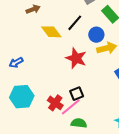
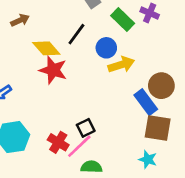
red star: (76, 58) -> (53, 70), moved

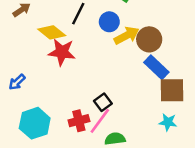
brown circle: (161, 86) -> (149, 39), moved
red cross: (58, 142) -> (79, 121), turned -36

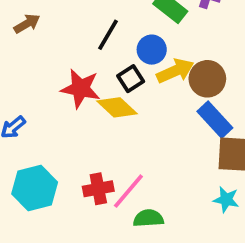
yellow diamond: (52, 32) -> (117, 107), moved
black square: (103, 102) -> (131, 79), moved

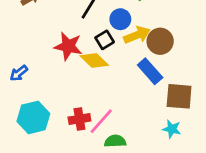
blue rectangle: (215, 120) -> (150, 71), moved

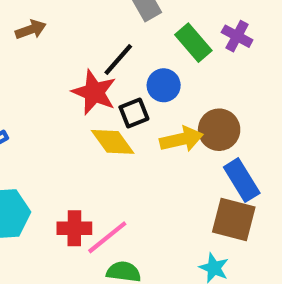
yellow arrow: (137, 35) -> (181, 139), moved
red star: (68, 46) -> (94, 92), moved
blue rectangle: (150, 71) -> (242, 180), moved

